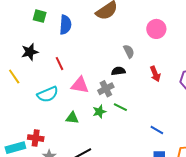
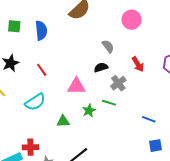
pink triangle: (80, 85) -> (76, 86), moved
gray cross: (106, 89) -> (118, 83), moved

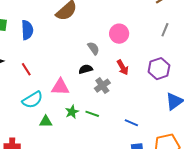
pink circle: (132, 20) -> (119, 34), moved
cyan semicircle: (35, 102) -> (32, 100), moved
green line: (109, 103) -> (92, 114), moved

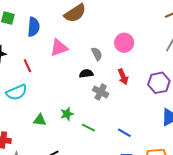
gray cross: (102, 86) -> (101, 92), turned -35
pink triangle: (60, 87) -> (59, 48), moved, turned -30
cyan semicircle: (32, 100) -> (17, 92), moved
green line: (92, 114) -> (88, 128), moved

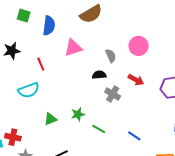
red arrow: (123, 77) -> (136, 80), turned -42
green triangle: (40, 120) -> (50, 119), turned -32

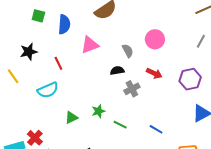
gray cross: (113, 94) -> (132, 89), turned 35
red cross: (13, 137) -> (35, 138), turned 35

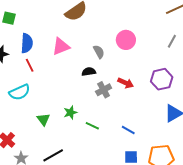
blue semicircle: (64, 24) -> (27, 43), moved
red arrow: (154, 73) -> (126, 83), moved
green triangle: (71, 118) -> (43, 119), turned -40

